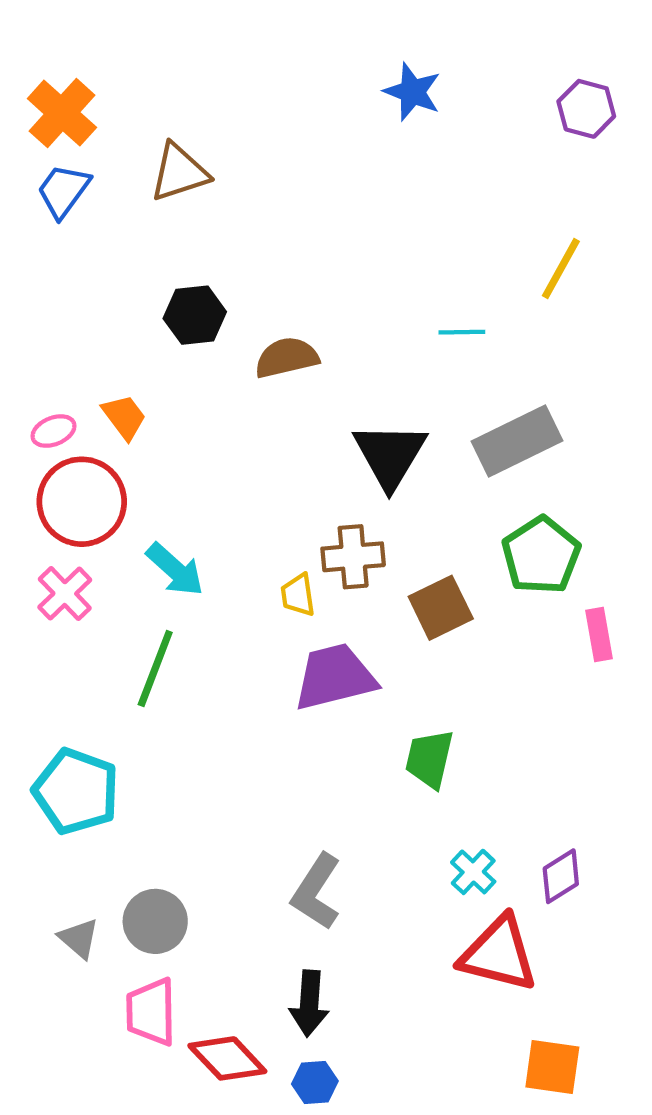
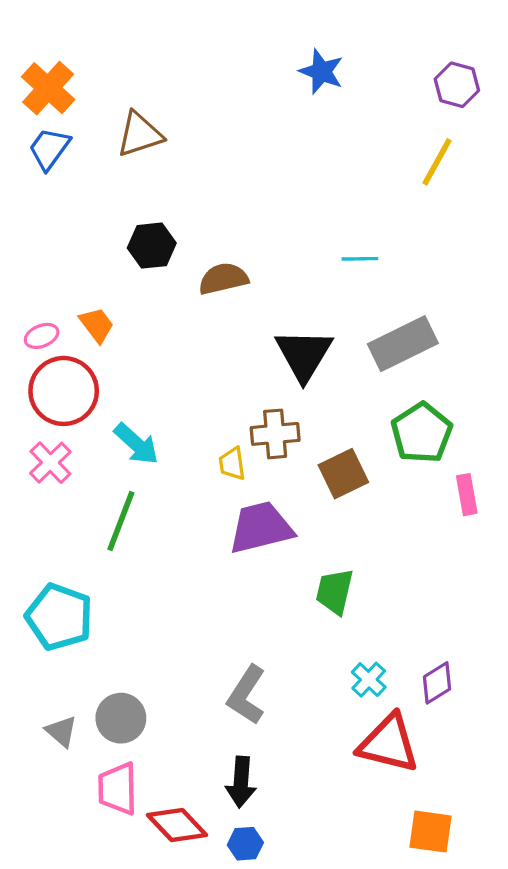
yellow line: (561, 269) -> (437, 162), moved

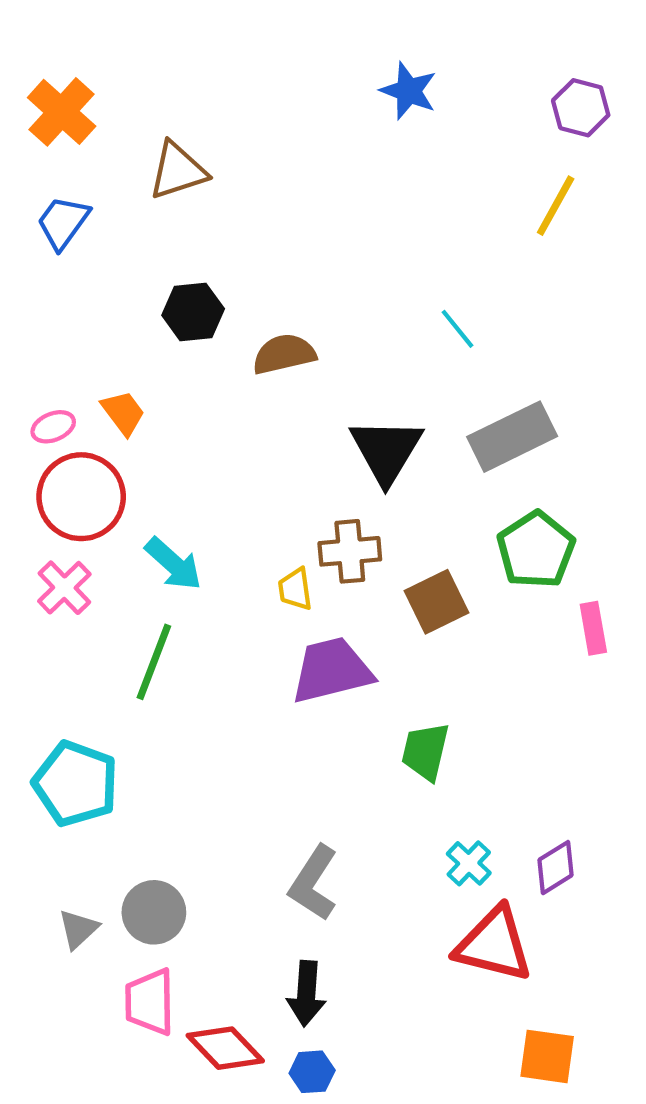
blue trapezoid: (49, 149) -> (63, 222), moved
cyan line: (360, 259) -> (458, 329), turned 52
gray triangle: (61, 731) -> (78, 929), turned 36

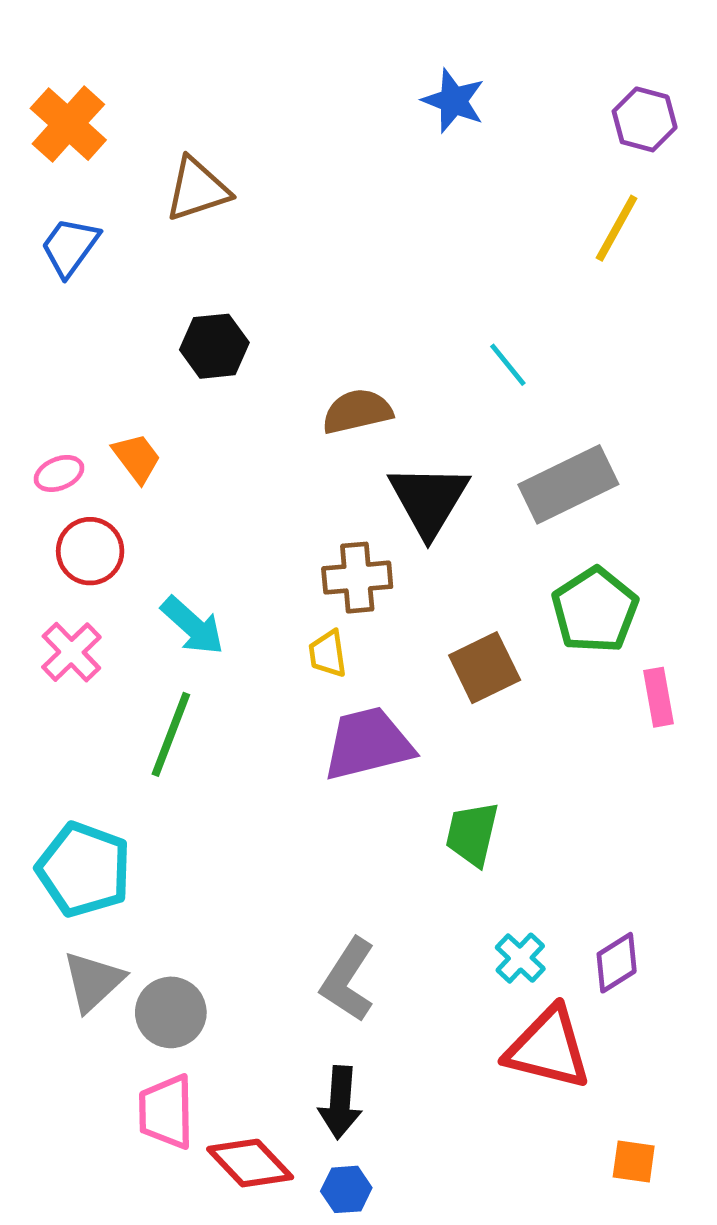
brown semicircle: (284, 354) -> (357, 411), moved
red circle: (81, 497) -> (90, 551), size x0.7
brown cross: (350, 551) -> (357, 578), moved
gray triangle: (78, 929) -> (93, 981), moved, size x1.4
orange square: (547, 1056) -> (634, 1162), moved, size x0.7

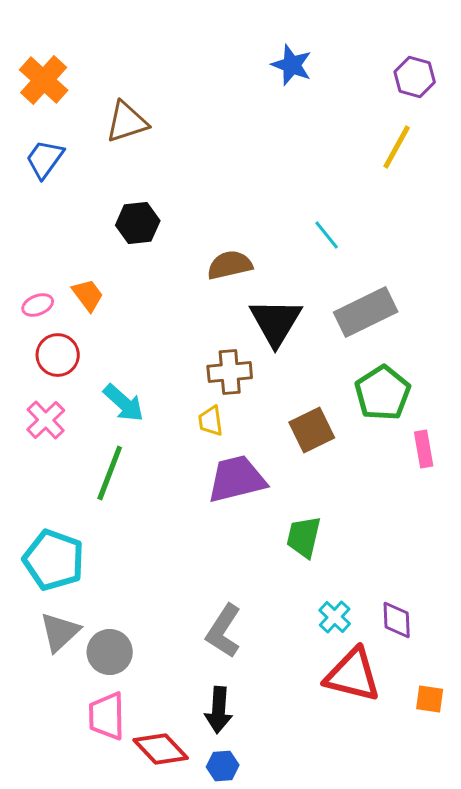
purple diamond: (617, 963) -> (397, 620), turned -60
orange square: (634, 1162) -> (430, 699), moved

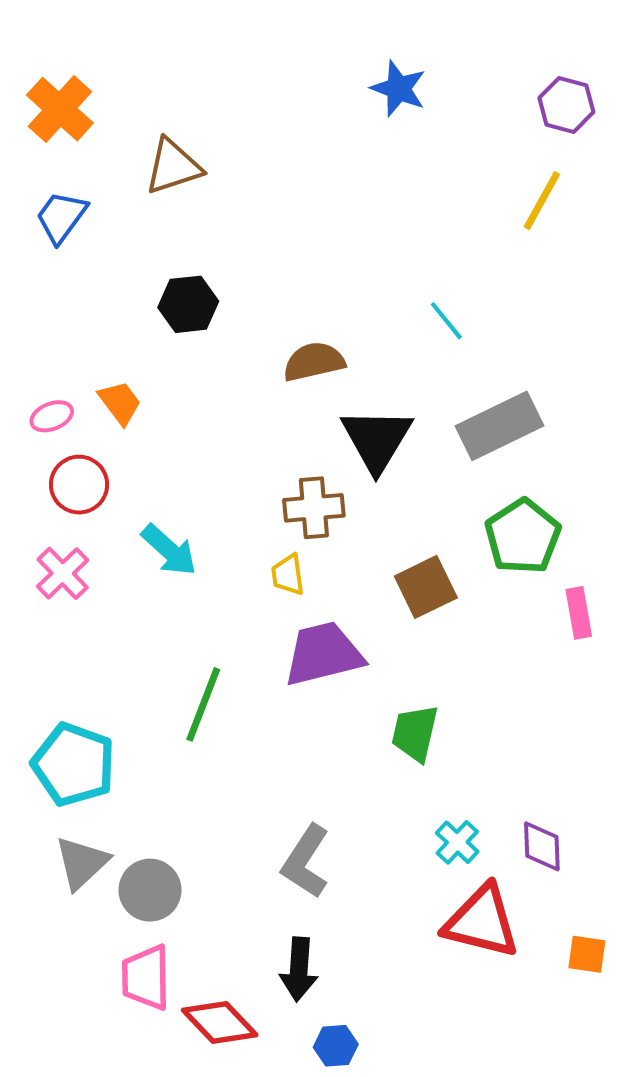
green line: (110, 473) -> (203, 704), moved
blue hexagon: (223, 766) -> (336, 1046), moved

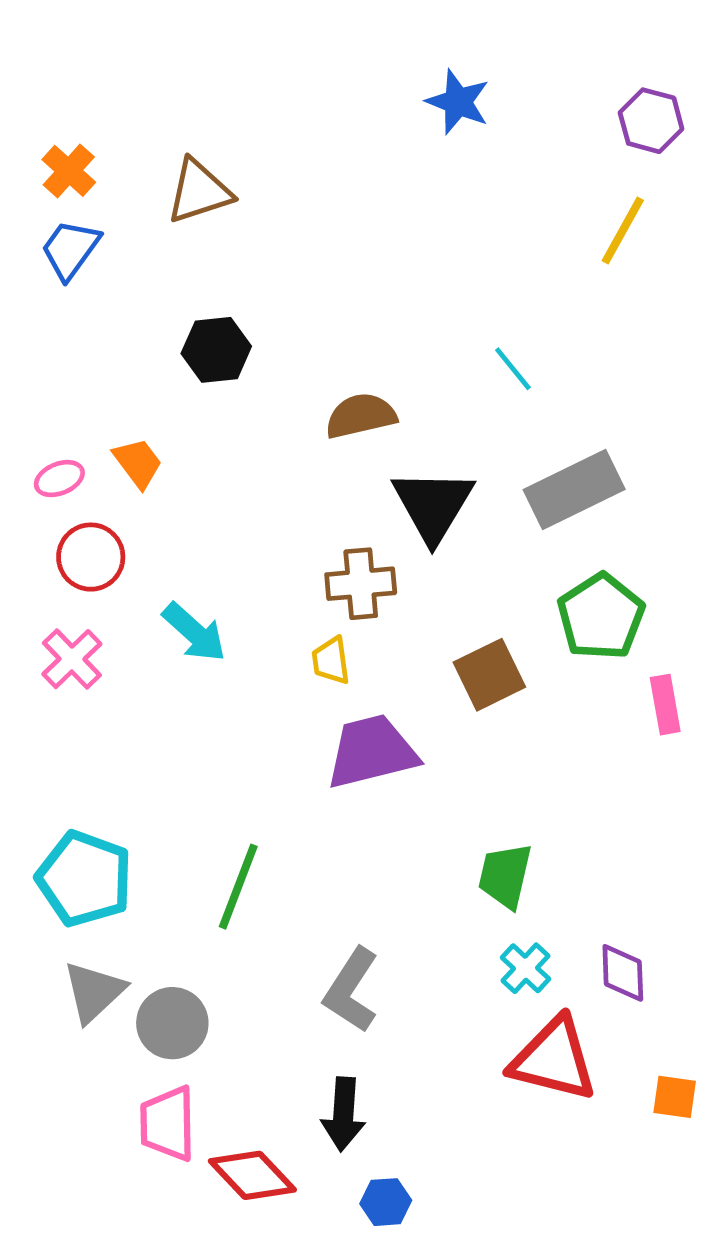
orange cross: (60, 109) -> (69, 171), moved, size x0.7
green line: (203, 704) -> (238, 887), moved
green trapezoid: (415, 733) -> (505, 876), moved

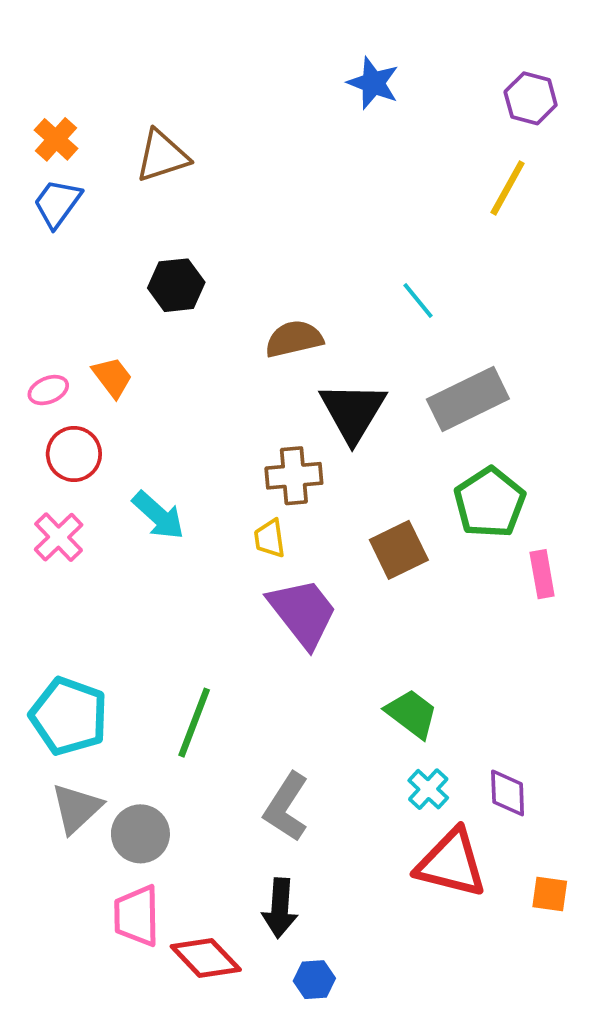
purple trapezoid: (372, 752) -> (303, 613), turned 66
green trapezoid: (505, 876) -> (412, 714), turned 114

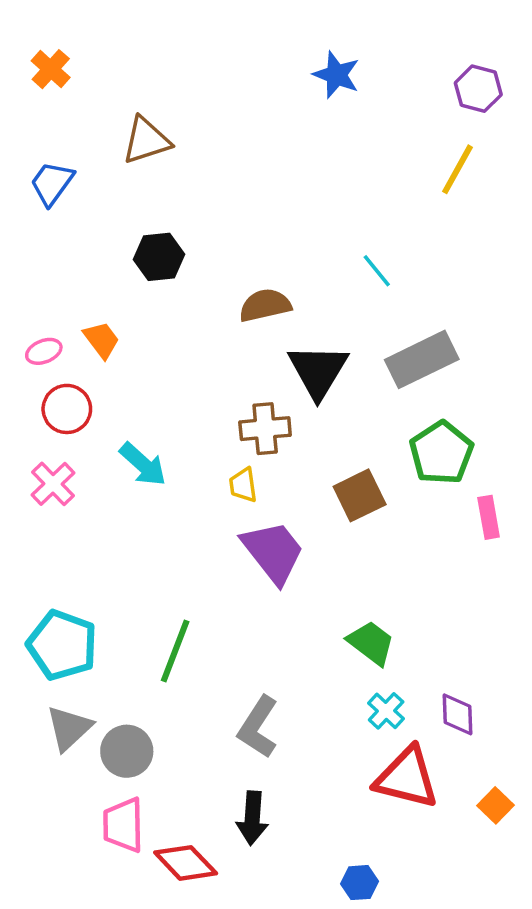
orange cross: (56, 139) -> (51, 69), moved
orange square: (550, 894) -> (495, 805), turned 36
blue hexagon: (314, 980) -> (360, 883), moved

